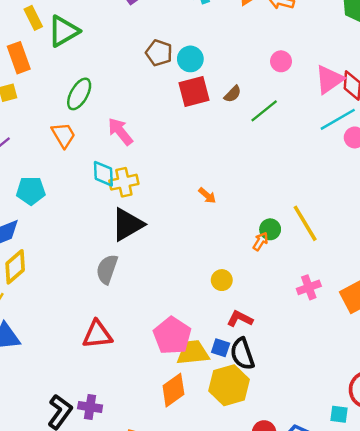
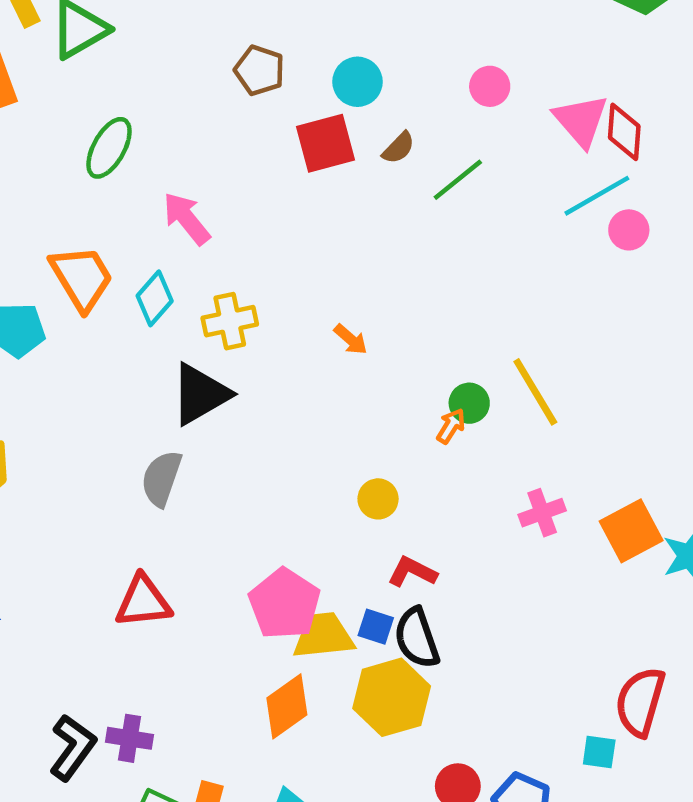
cyan circle: (190, 59) -> (357, 82), moved
pink triangle: (329, 79) -> (581, 121), turned -36
orange trapezoid: (63, 135) -> (82, 278), moved, size x1.4
cyan diamond: (103, 174) -> (155, 298), turned 44
yellow cross: (124, 182) -> (230, 321), moved

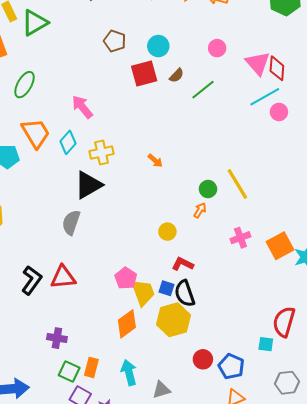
green ellipse: (109, 148) -> (24, 85), moved
orange arrow: (451, 426) -> (200, 210), moved
pink pentagon: (285, 604) -> (126, 278), size x0.7
yellow trapezoid: (323, 636) -> (143, 292), turned 76
black L-shape: (73, 747) -> (32, 280), moved

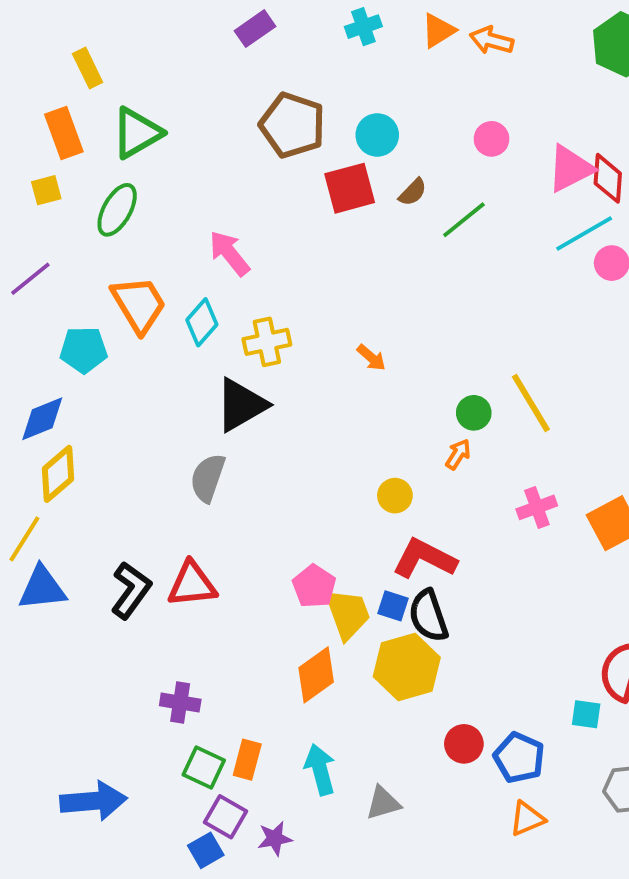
green triangle: (35, 23) -> (137, 133), moved
brown pentagon: (115, 41) -> (292, 125), size x1.5
pink triangle: (258, 63) -> (570, 168), turned 44
red L-shape: (183, 264) -> (424, 559), size x1.5

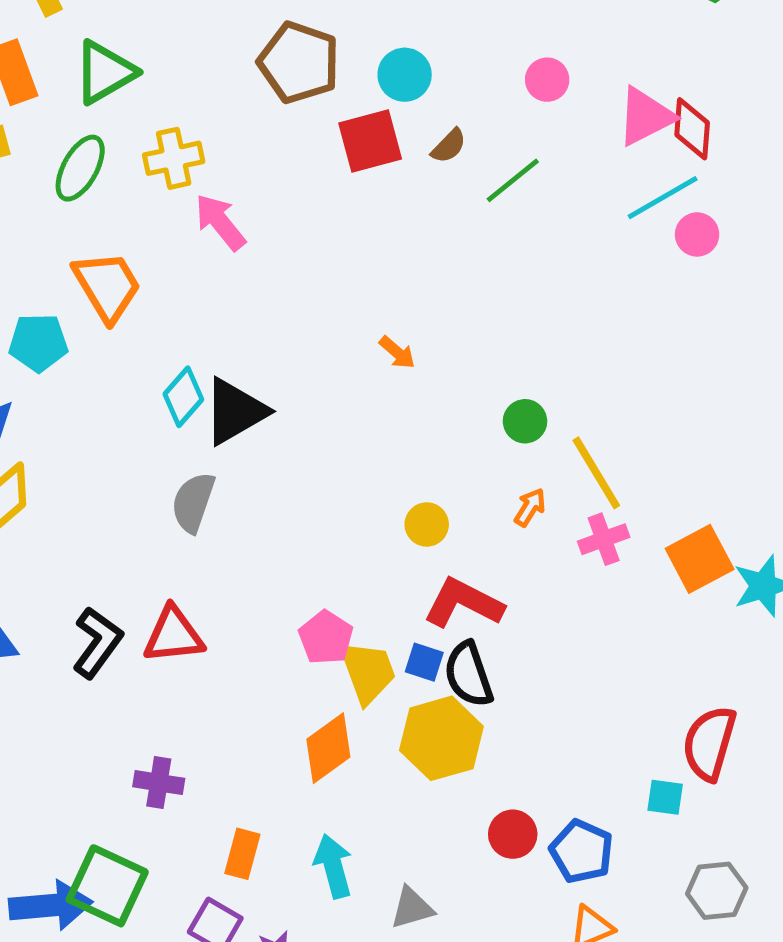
cyan diamond: (202, 322) -> (183, 397), moved
yellow cross: (267, 342) -> (174, 158), moved
yellow line: (531, 403) -> (596, 473), moved
orange arrow: (458, 454) -> (530, 507), moved
green square: (204, 768) -> (107, 886), moved, size x1.5

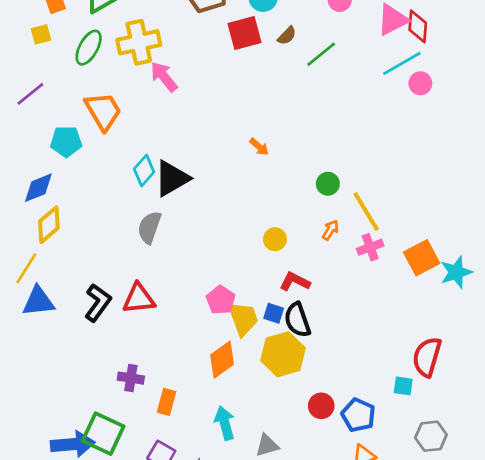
yellow cross: (174, 158) -> (139, 42), size x1.4
red L-shape: (464, 603) -> (295, 282), size x0.7
orange rectangle: (242, 854) -> (167, 402), moved

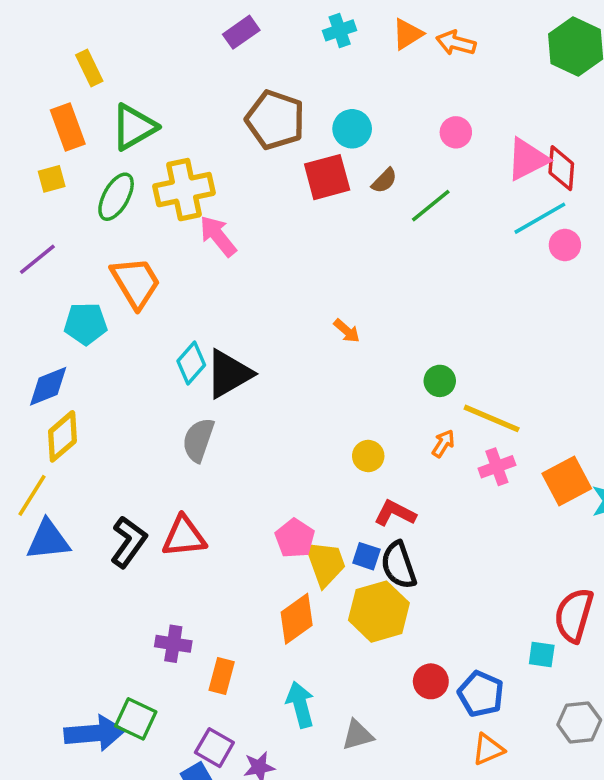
yellow line: (366, 211) -> (492, 418), turned -36
green square: (103, 434) -> (136, 719), size x0.7

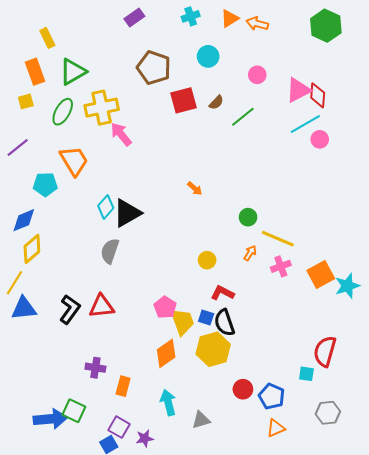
cyan circle: (352, 129) -> (208, 56), moved

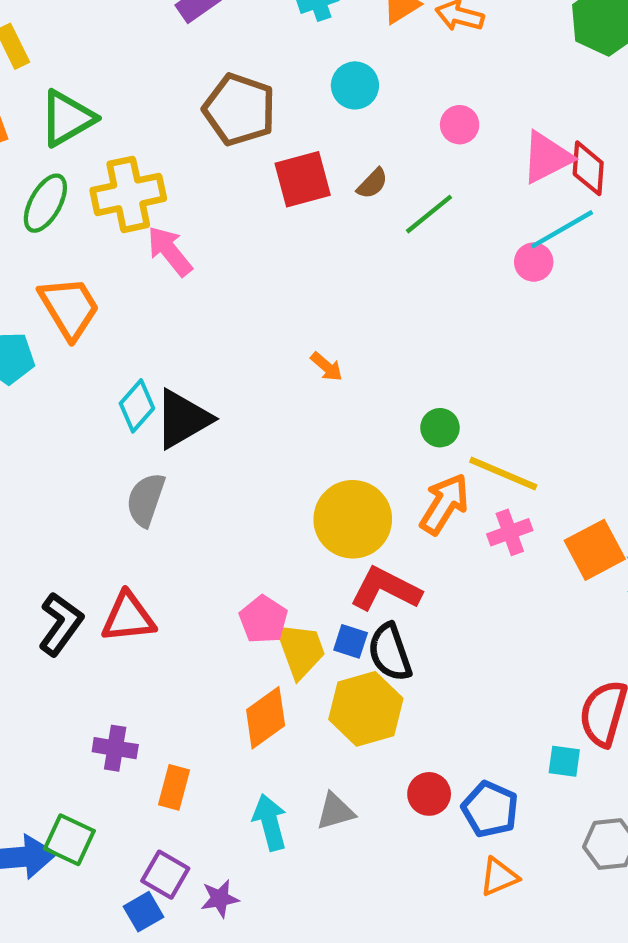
pink circle: (320, 139) -> (534, 262), moved
orange arrow: (250, 253) -> (444, 504), size x1.8
yellow circle: (207, 260) -> (353, 519), size x2.0
red L-shape: (222, 293) -> (385, 589), size x1.4
gray triangle: (201, 420) -> (335, 811), moved

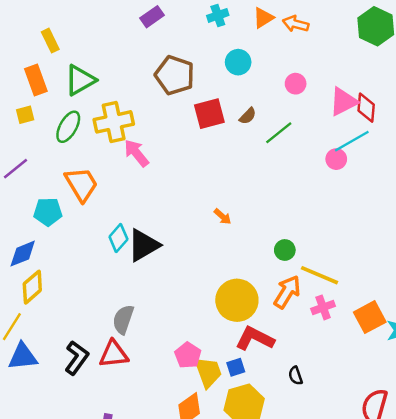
gray semicircle: (146, 500) -> (123, 319), moved
blue square: (351, 641) -> (236, 367), turned -36
black semicircle: (390, 652) -> (296, 376), moved, size x0.6

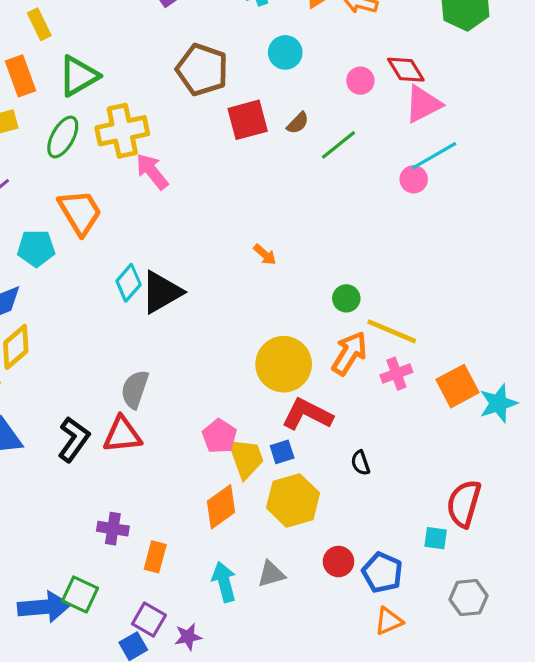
red diamond: (366, 108) -> (406, 70), moved, turned -36

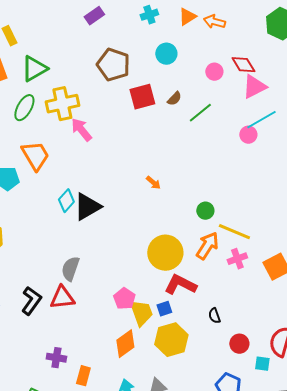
red circle: (338, 562) -> (239, 344), moved

